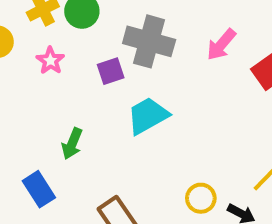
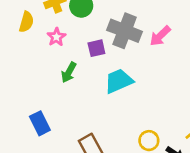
pink arrow: (221, 45) -> (160, 36), moved
green arrow: (72, 144) -> (69, 72), moved

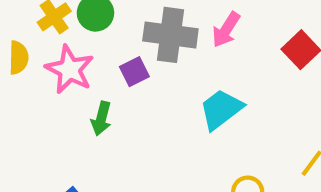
pink star: (56, 37) -> (70, 69), size x1.6
cyan trapezoid: (119, 81) -> (221, 109), moved

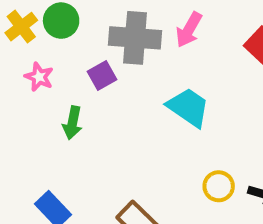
pink star: (70, 69) -> (39, 77), size x0.6
cyan trapezoid: (221, 109) -> (188, 107), turned 75

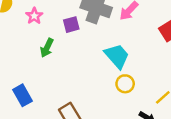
yellow circle: (219, 186) -> (125, 84), moved

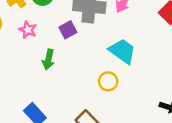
yellow circle: (125, 84) -> (108, 81), moved

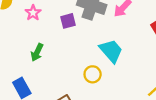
green arrow: (48, 59) -> (37, 52), moved

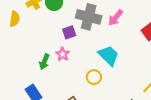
pink star: (33, 13) -> (63, 54), moved

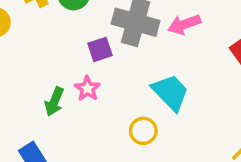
pink arrow: (116, 18) -> (184, 24), turned 30

